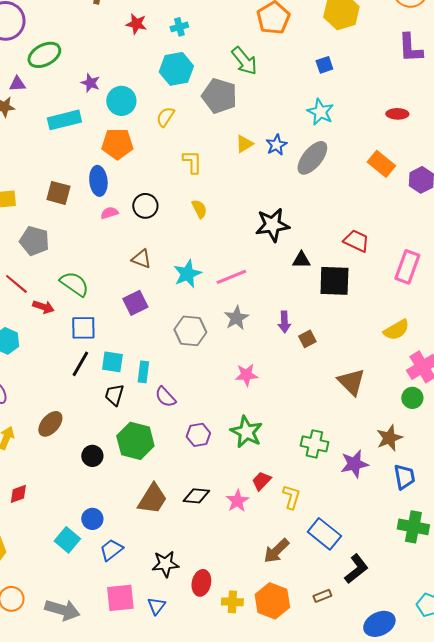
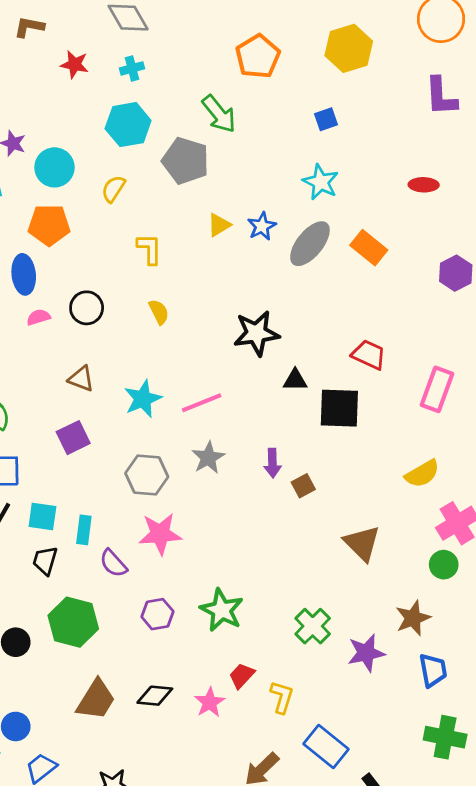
orange rectangle: (381, 164) -> (369, 248), moved
pink star: (246, 375) -> (160, 534), moved, size x1.4
green cross: (314, 444) -> (313, 626), turned 32

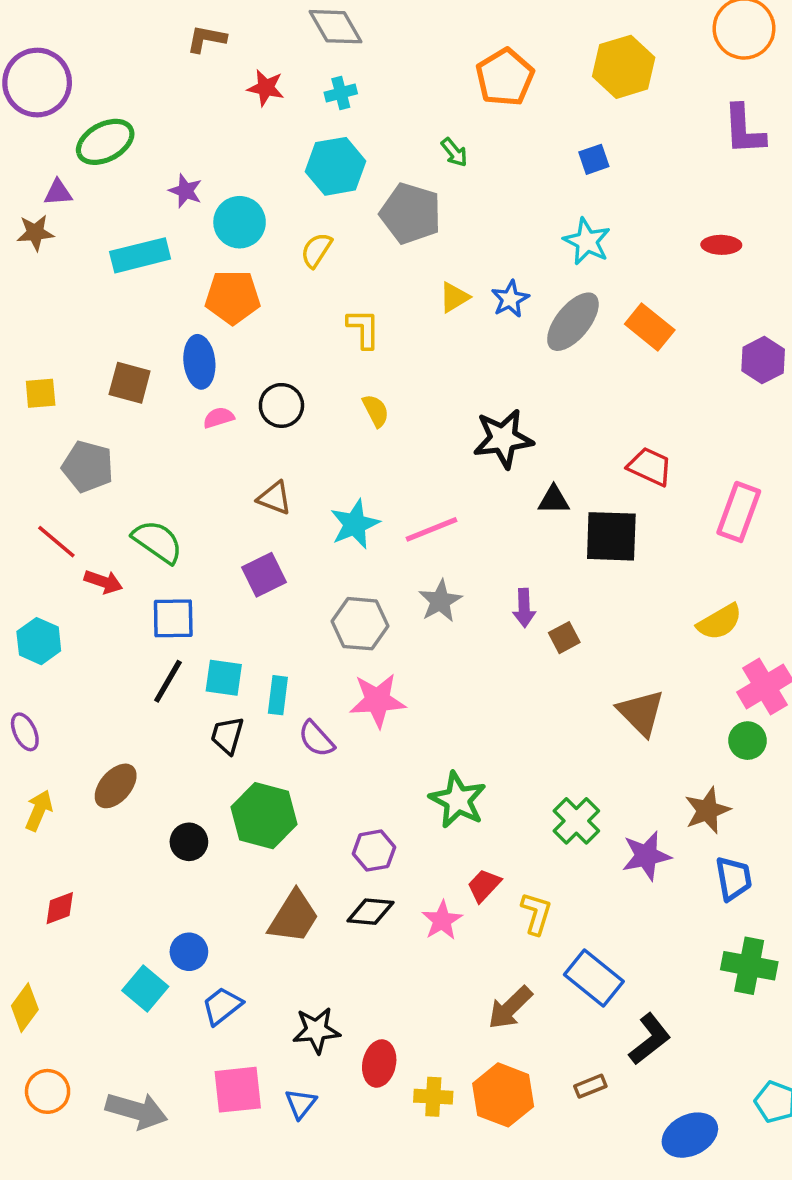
green arrow: (219, 114) -> (454, 152), size x0.6
purple hexagon: (157, 614) -> (374, 851), moved

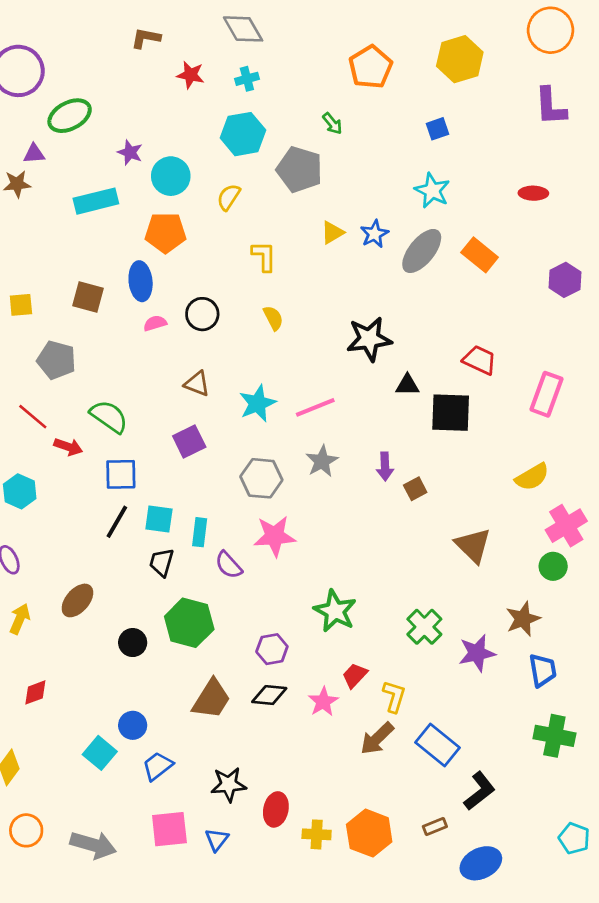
brown arrow: (510, 1008) -> (377, 738), moved
blue ellipse: (690, 1135) -> (481, 863), moved

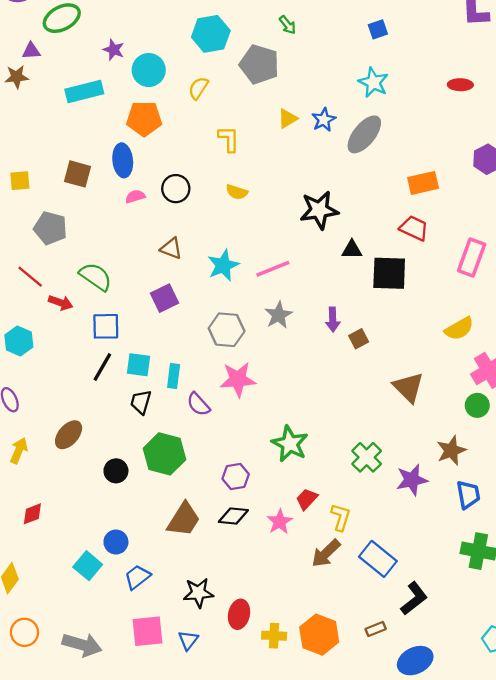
orange rectangle: (480, 255) -> (423, 183), moved, turned -52
yellow semicircle: (273, 318) -> (237, 192), turned 135

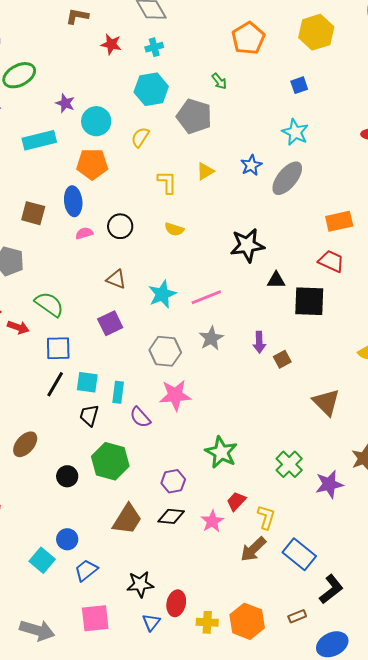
yellow triangle: (288, 119) -> (205, 171), moved
blue triangle: (188, 640) -> (151, 622), moved

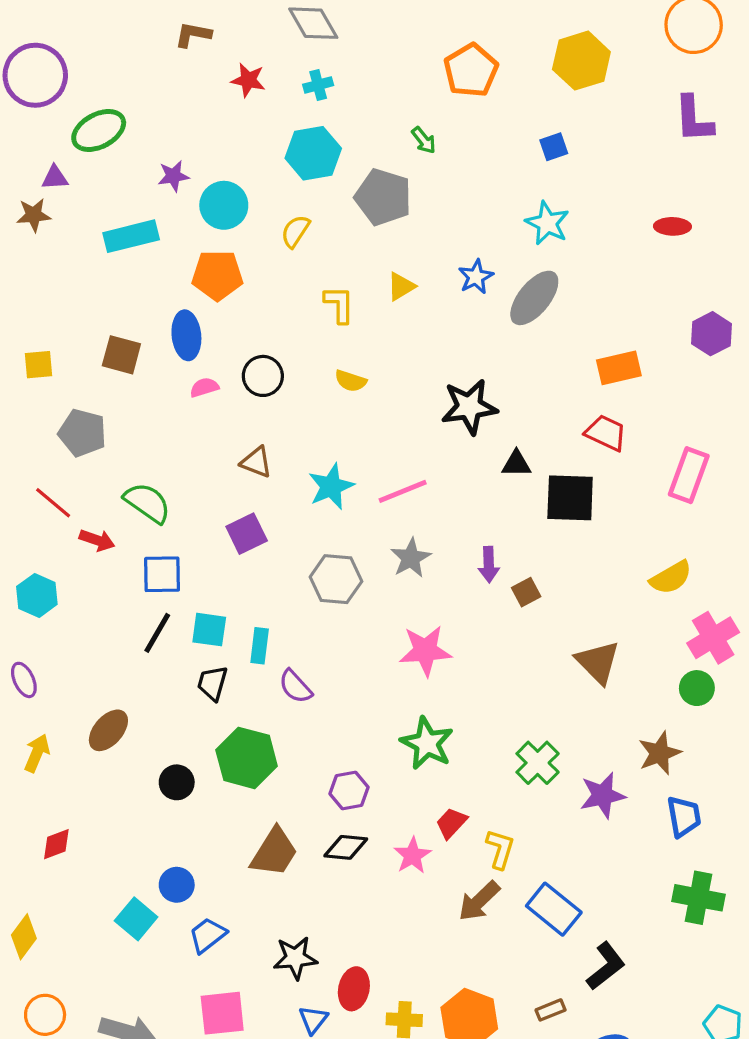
purple star: (65, 103) -> (173, 176), turned -30
pink star: (175, 395) -> (425, 651), moved

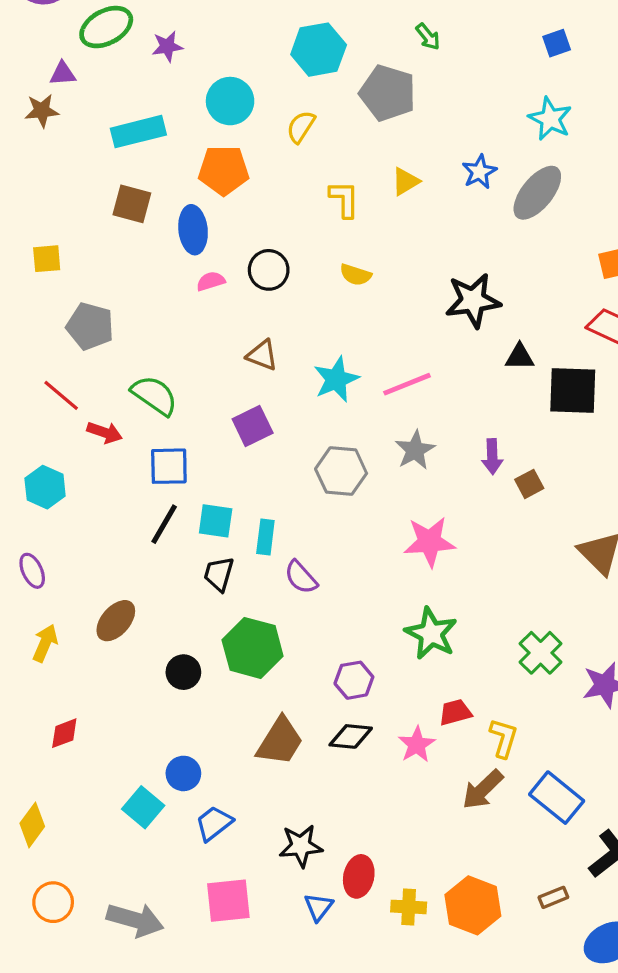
purple star: (173, 176) -> (167, 46), moved
brown square: (121, 355) -> (132, 204), moved
red trapezoid: (451, 823) -> (455, 712), turned 32

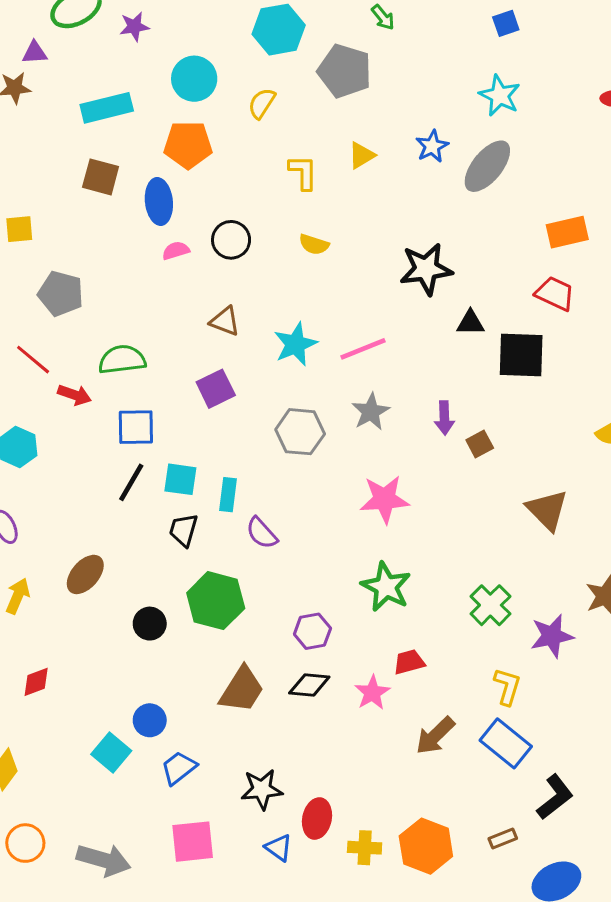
green semicircle: (154, 395) -> (122, 360), turned -42
yellow L-shape: (504, 738) -> (507, 687), moved
blue triangle: (319, 907) -> (279, 848), turned -32

